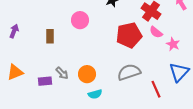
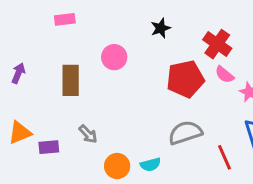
brown rectangle: (50, 36) -> (71, 80), size x1.5
orange circle: (87, 74) -> (117, 166), moved
purple rectangle: (45, 81) -> (49, 147), moved
cyan semicircle: (95, 94) -> (150, 165), moved

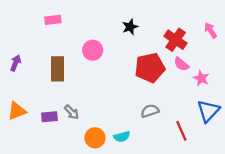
gray semicircle: (185, 133) -> (150, 111), size x0.7
purple rectangle: (49, 147) -> (49, 117), moved

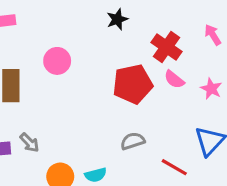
black star: (130, 27) -> (117, 19), moved
pink star: (201, 78) -> (211, 89), moved
red line: (181, 131) -> (174, 167), turned -36

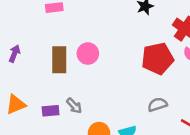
pink circle: (57, 61) -> (88, 54), moved

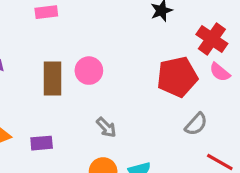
gray semicircle: (157, 105) -> (196, 124), moved, turned 150
gray arrow: (74, 106) -> (106, 127), moved

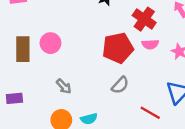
pink semicircle: (220, 72) -> (150, 44), turned -42
gray semicircle: (196, 124) -> (120, 85), moved

